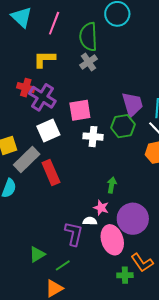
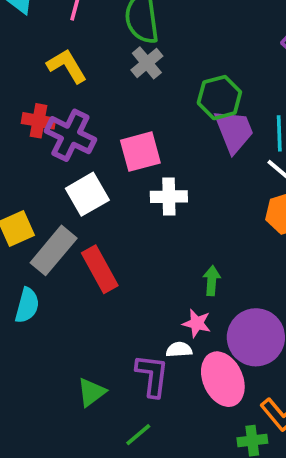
yellow L-shape: (44, 59) -> (67, 66), turned 65
green hexagon: (123, 126) -> (219, 98), moved
green triangle: (37, 254) -> (91, 392), moved

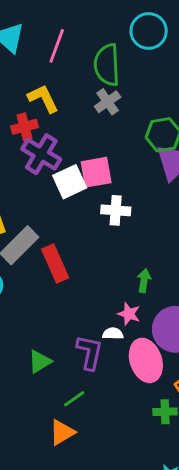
red cross: (39, 121) -> (25, 127), moved, turned -30
white square: (87, 194) -> (70, 182), moved

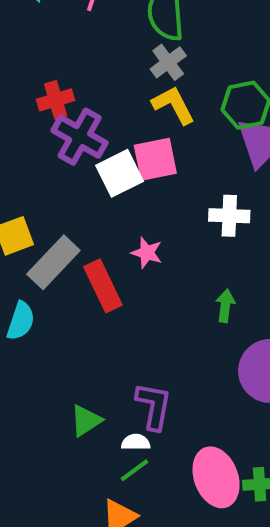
yellow L-shape: (43, 98) -> (173, 105), moved
white cross: (116, 210) -> (229, 216), moved
pink star: (129, 314) -> (147, 253), moved
white semicircle: (113, 334) -> (136, 442), moved
pink ellipse: (146, 360) -> (216, 477), moved

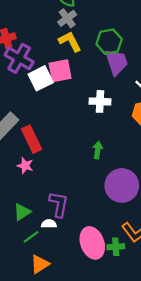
pink star: (147, 253) -> (25, 166), moved
green line: (135, 470) -> (31, 237), moved

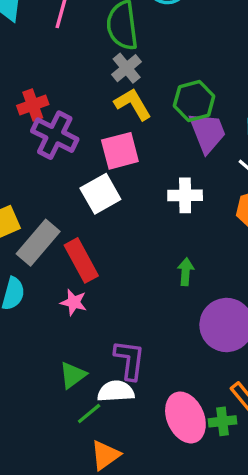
white square: (41, 78) -> (100, 194), moved
white semicircle: (49, 224) -> (116, 391), size x1.5

